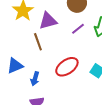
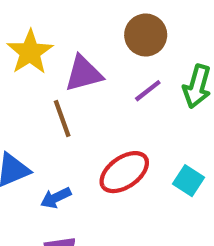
blue arrow: (35, 79) -> (56, 198), turned 48

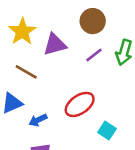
brown line: (62, 119) -> (26, 72), moved, turned -40
cyan square: (189, 181) -> (107, 131), moved

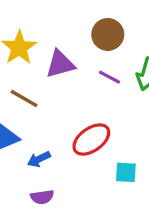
purple line: (94, 55) -> (109, 77), turned 66
cyan square: (107, 131) -> (126, 172), turned -30

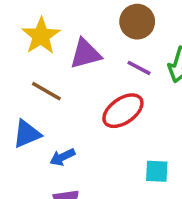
red ellipse: (91, 140) -> (123, 111), moved

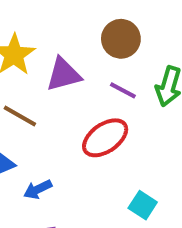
cyan square: (157, 171) -> (143, 205), turned 30

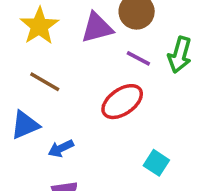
purple triangle: (63, 74) -> (97, 28), moved

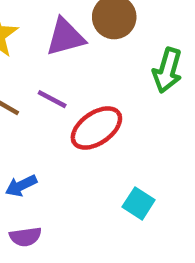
purple line: (138, 58) -> (52, 99), moved

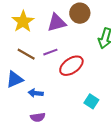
purple line: (52, 99) -> (50, 52), turned -48
blue arrow: (21, 186) -> (36, 93), turned 32

